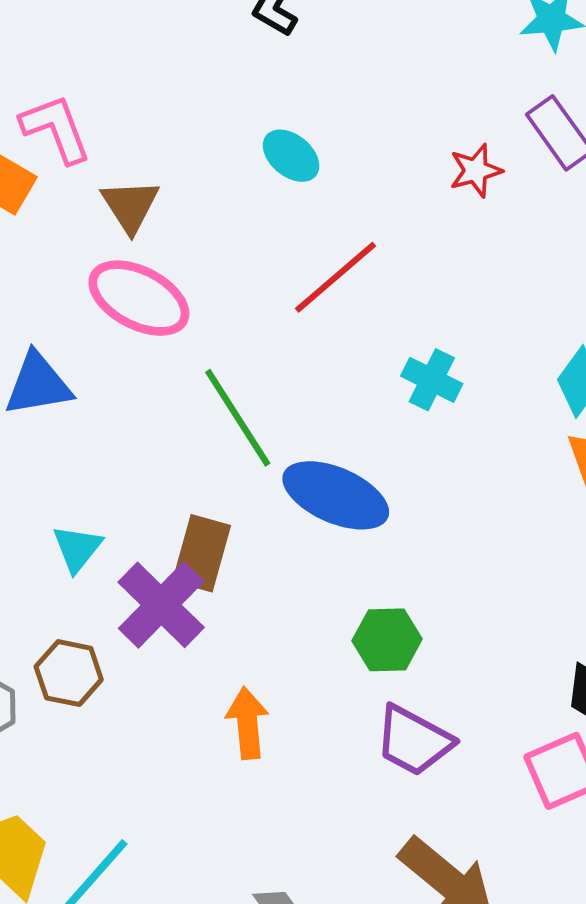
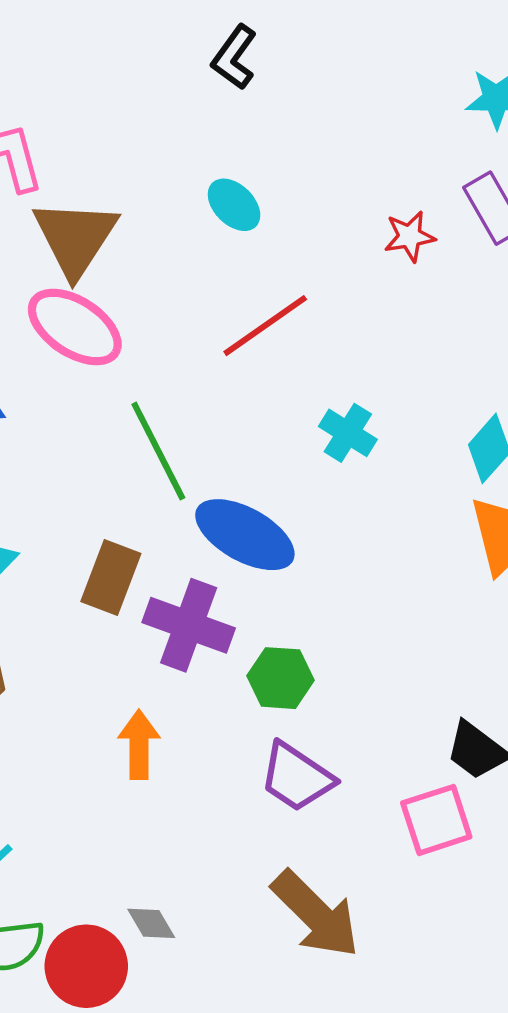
brown triangle: (130, 206) -> (75, 238), size x1.5
purple cross: (161, 605) -> (189, 625), moved, turned -30

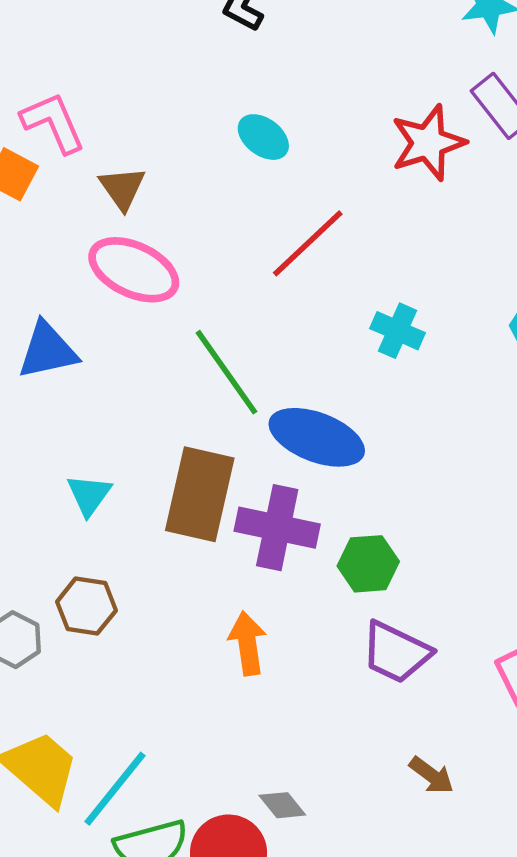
red star: (410, 236) -> (428, 143), size x1.6
brown triangle: (75, 238) -> (122, 188), size x0.6
brown rectangle: (111, 577) -> (200, 494), size x1.4
brown arrow: (316, 914) -> (431, 775), size x0.5

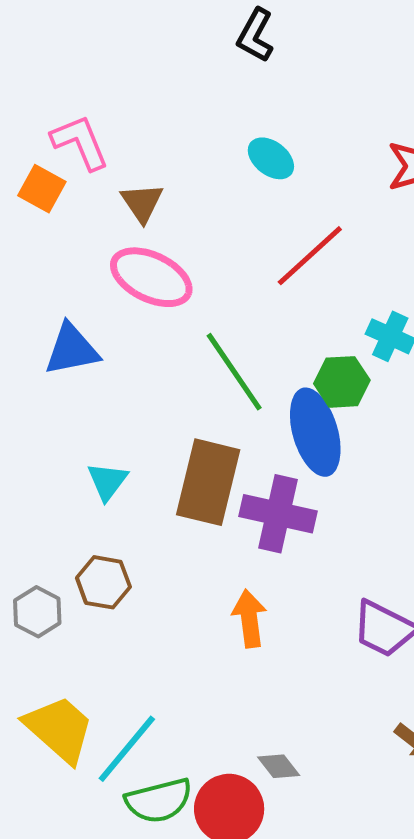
blue ellipse: (317, 437) -> (315, 432), turned 52
green hexagon: (368, 564) -> (342, 382), moved

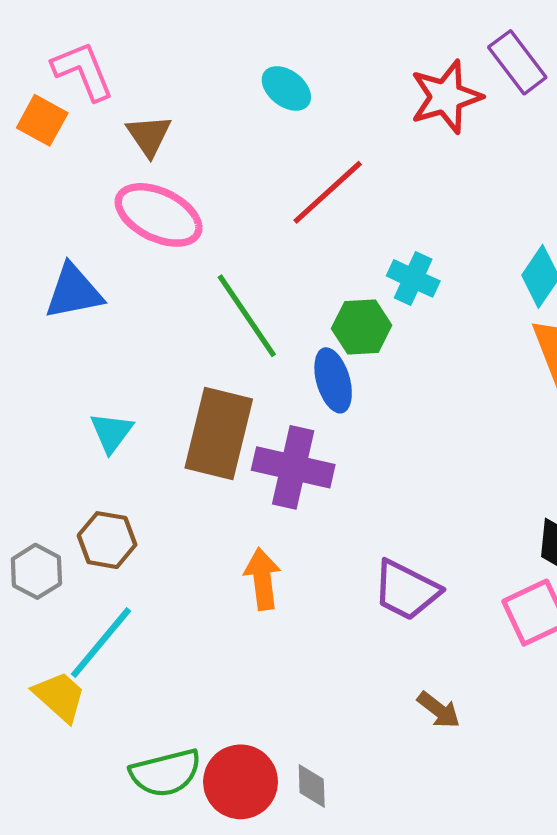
blue ellipse: (315, 432) -> (333, 380), size x0.7
yellow trapezoid: (59, 729) -> (60, 696), size x0.7
cyan line: (127, 749) -> (101, 643), moved
gray diamond: (279, 766) -> (312, 786), moved, turned 36

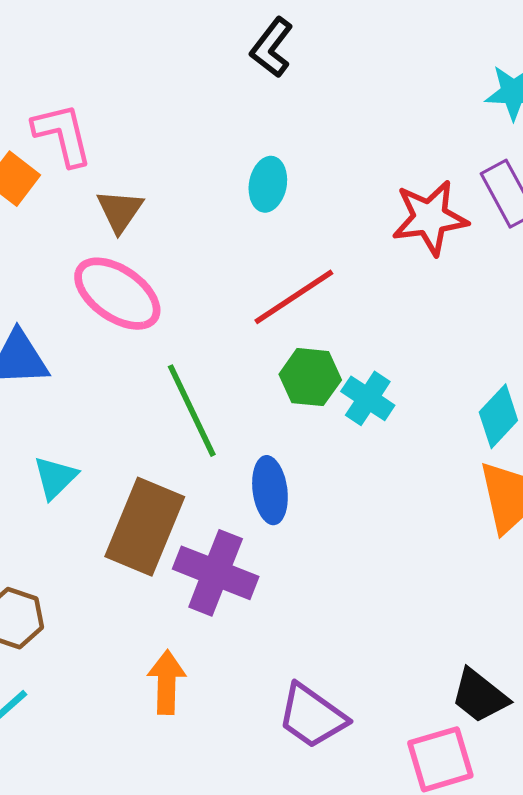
cyan ellipse: (286, 88) -> (268, 184), turned 54
green hexagon: (362, 327) -> (310, 377), moved
cyan triangle: (111, 432) -> (55, 477), moved

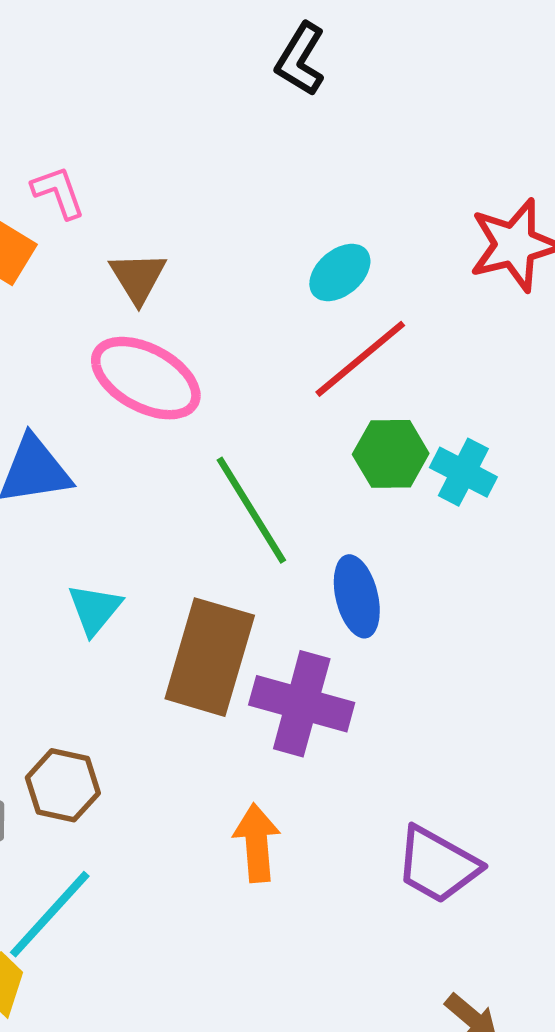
pink L-shape: (62, 134) -> (58, 192), size x0.7
cyan ellipse: (268, 184) -> (340, 272), moved, turned 45

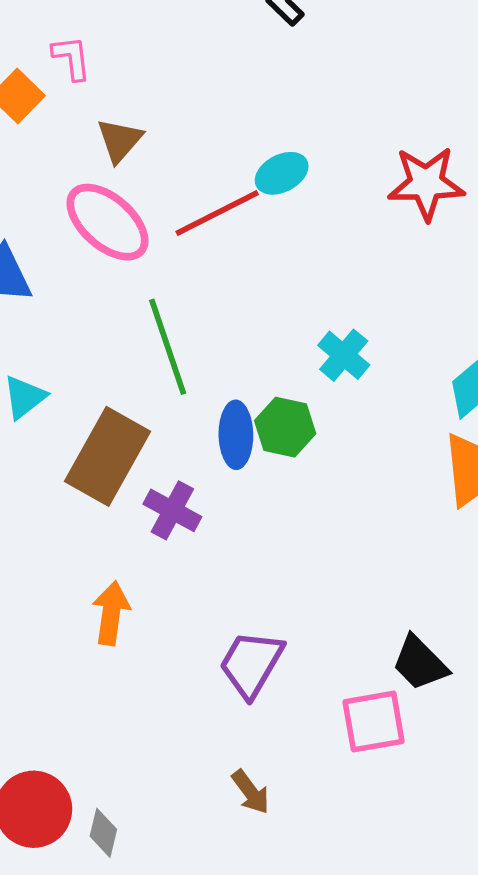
red line: (360, 359) -> (217, 213), moved
green hexagon: (391, 454) -> (285, 427), moved
purple cross: (302, 704) -> (172, 510), size x0.7
purple trapezoid: (438, 865) -> (251, 664), turned 78

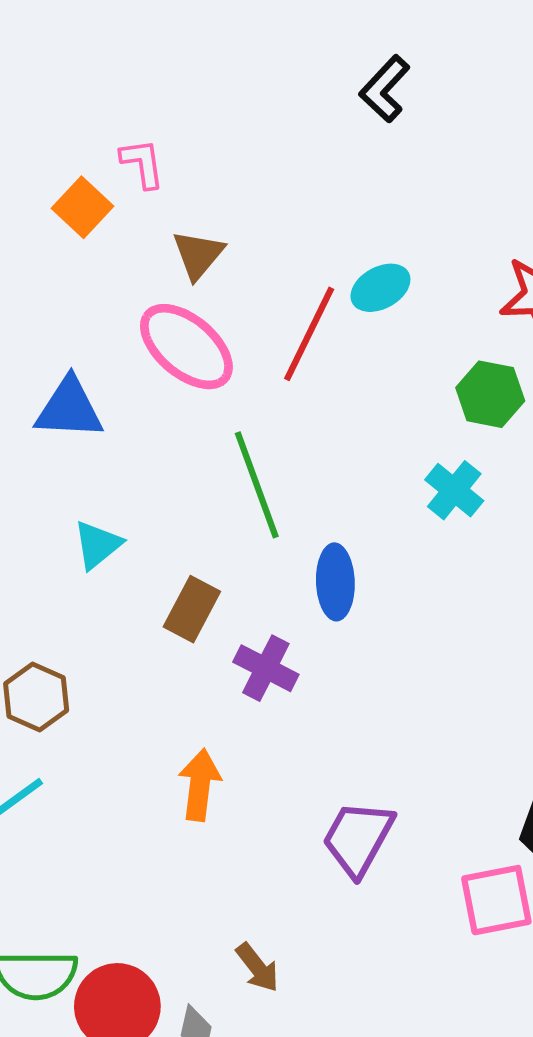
red line: (217, 213) -> (309, 334), turned -36
green hexagon: (285, 427) -> (490, 394), moved
brown rectangle: (107, 456) -> (192, 609), size x0.6
brown arrow: (251, 792) -> (258, 967), moved

